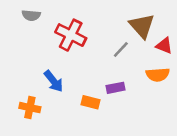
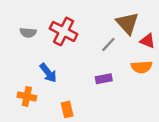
gray semicircle: (31, 15) -> (28, 33), moved
orange rectangle: (90, 102) -> (67, 109), moved, turned 63

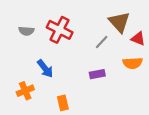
orange cross: (27, 96) -> (25, 91), turned -35

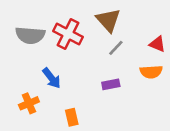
brown triangle: (119, 22) -> (108, 20), moved
gray semicircle: (26, 31) -> (30, 35), size x1.6

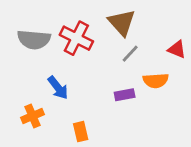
orange semicircle: (151, 72) -> (156, 81), moved

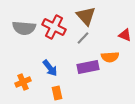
gray line: (130, 54) -> (83, 38), moved
blue arrow: (58, 88) -> (50, 68), moved
purple rectangle: (125, 95) -> (88, 67), size x1.5

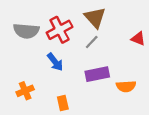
red cross: (54, 27) -> (60, 30), turned 35
orange semicircle: (110, 57) -> (126, 86), moved
blue arrow: (50, 68) -> (55, 62), moved

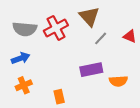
gray line: (92, 42) -> (101, 38), moved
blue arrow: (55, 62) -> (21, 58), moved, turned -72

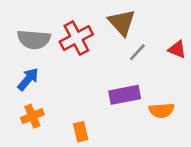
blue arrow: (21, 58) -> (28, 79), turned -30

